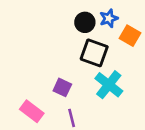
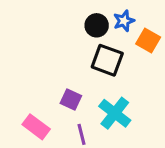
cyan cross: (109, 85) -> (115, 113), moved

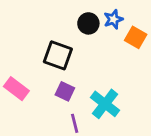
black square: (107, 60) -> (58, 55), moved
pink rectangle: (36, 127) -> (16, 89), moved

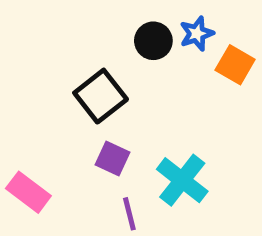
black square: (58, 55) -> (101, 96), turned 32
pink rectangle: (16, 89) -> (28, 192), moved

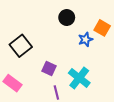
blue star: (197, 34) -> (85, 39), moved
black square: (101, 96) -> (21, 46), moved

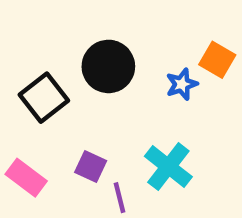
black circle: (67, 18) -> (108, 66), moved, size x1.5
purple square: (49, 69) -> (91, 167), moved

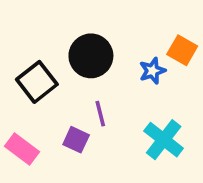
cyan cross: (168, 167) -> (164, 140), moved
purple line: (119, 198) -> (100, 114), moved

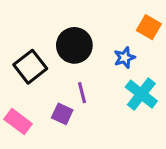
orange square: (182, 50) -> (149, 27), moved
cyan cross: (164, 140) -> (141, 94), moved

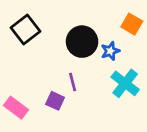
black circle: (74, 45) -> (82, 42), moved
black square: (30, 67) -> (25, 29), moved

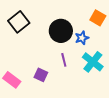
purple line: (73, 82) -> (64, 60), moved

